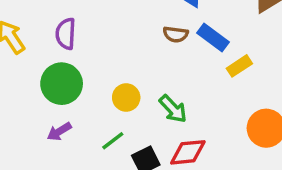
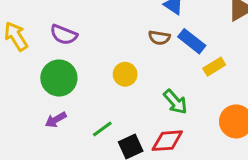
purple semicircle: (66, 34) -> (64, 35), turned -72
yellow circle: (126, 98) -> (125, 74), moved
green arrow: (173, 109) -> (175, 102), moved

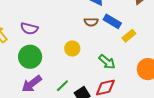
purple arrow: (56, 120) -> (32, 84), size x1.5

